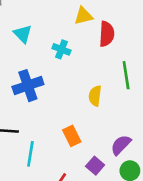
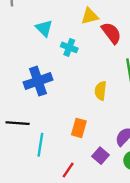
cyan triangle: (23, 34) -> (44, 28), moved
red semicircle: (107, 34) -> (111, 33), turned -40
orange rectangle: (72, 136) -> (79, 128), turned 42

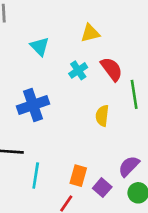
red semicircle: (111, 33) -> (112, 69), moved
cyan cross: (69, 47) -> (78, 70), moved, turned 35
orange rectangle: (79, 128) -> (78, 176), moved

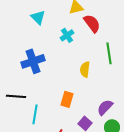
red semicircle: (112, 69) -> (92, 23), moved
orange rectangle: (78, 176) -> (67, 99), moved

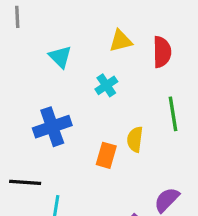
red semicircle: (92, 23) -> (162, 52), moved, turned 36
orange rectangle: (67, 99) -> (106, 155), moved

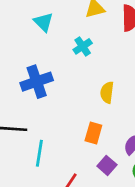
orange rectangle: (106, 155) -> (93, 133), moved

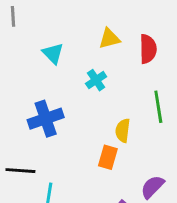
orange rectangle: (93, 133) -> (108, 157), moved

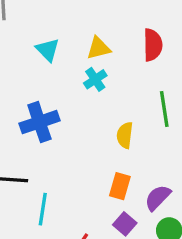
yellow triangle: (109, 39) -> (99, 48), moved
orange rectangle: (108, 157) -> (120, 186), moved

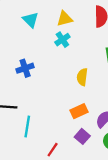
blue cross: (39, 122) -> (25, 68), size x0.7
orange rectangle: (120, 186) -> (79, 111), turned 49

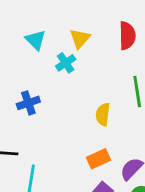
yellow triangle: (65, 19) -> (80, 38), turned -35
cyan cross: (62, 40) -> (66, 63), moved

